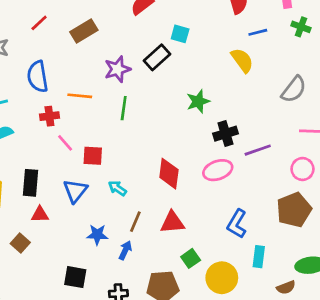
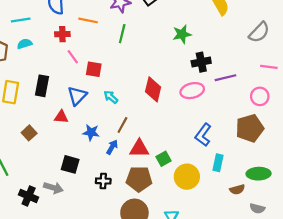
red triangle: (40, 214) -> (61, 117), moved
red triangle: (172, 222) -> (139, 149), moved

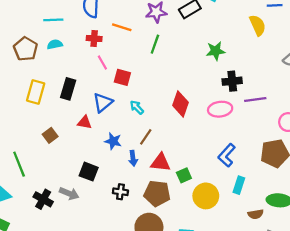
blue arrow: (112, 147) -> (133, 158), turned 136

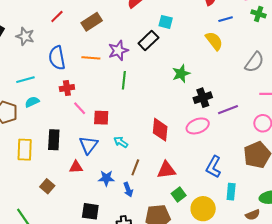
orange line: (122, 27) -> (91, 58), moved
red triangle: (160, 163) -> (166, 170), moved

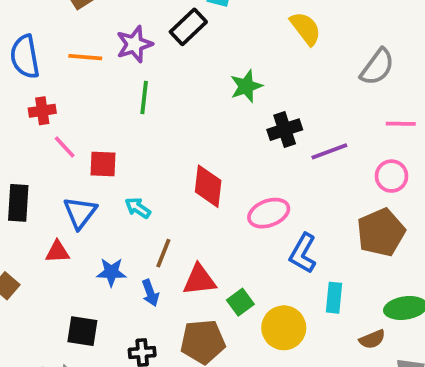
pink ellipse: (198, 126) -> (269, 213), moved
red triangle: (166, 170) -> (199, 280), moved

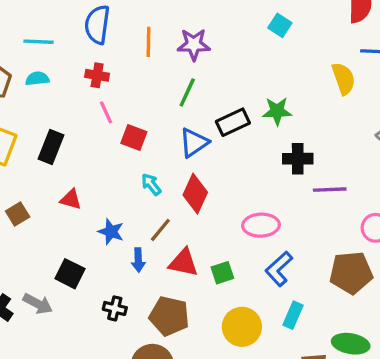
black rectangle: (188, 27) -> (233, 122), moved
orange line: (85, 57) -> (148, 42), turned 68
red diamond: (208, 186) -> (195, 194), moved
blue triangle: (80, 213) -> (194, 143), moved
green square: (240, 302) -> (222, 273), moved

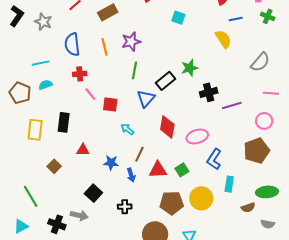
red diamond: (195, 194) -> (167, 127), moved
black square: (70, 274) -> (93, 193), turned 30
brown pentagon: (169, 316) -> (172, 203), moved

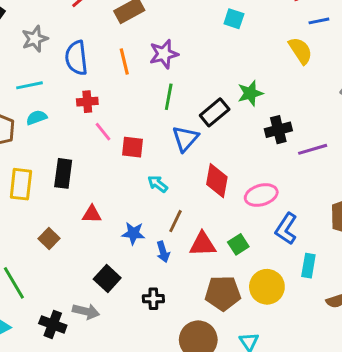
gray star: (43, 22) -> (35, 39), moved, turned 30

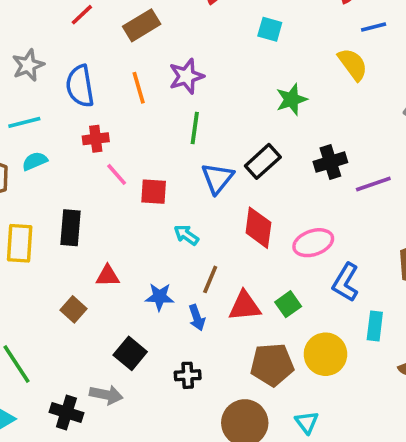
green star: (250, 93) -> (291, 99), moved
black rectangle: (215, 112) -> (263, 161), moved
brown square: (49, 238) -> (74, 309), moved

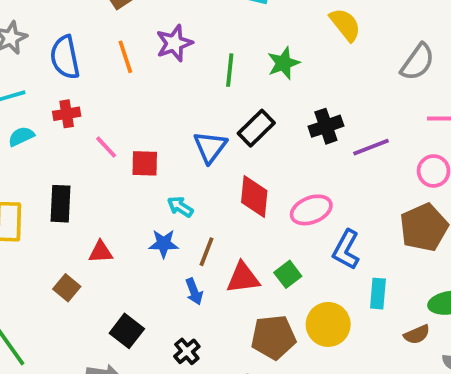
green line: (195, 128) -> (230, 70), moved
red cross: (96, 139) -> (67, 114), moved
blue star: (159, 297) -> (164, 244), moved
black cross: (188, 375) -> (187, 351), turned -35

